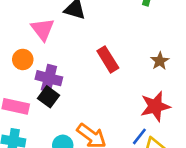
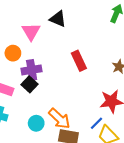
purple cross: (49, 78) -> (32, 70), turned -30

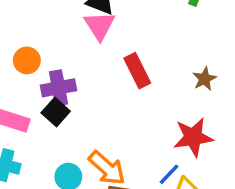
pink triangle: (31, 32) -> (99, 26), moved

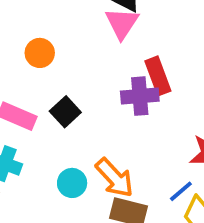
purple cross: (59, 88) -> (140, 96), moved

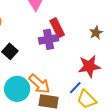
cyan circle: (72, 183) -> (17, 89), size x1.6

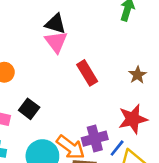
purple cross: (49, 39) -> (95, 139), moved

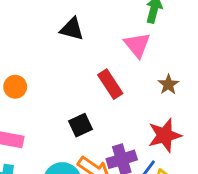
pink triangle: (56, 42) -> (137, 45), moved
black square: (29, 109) -> (81, 125), moved, turned 30

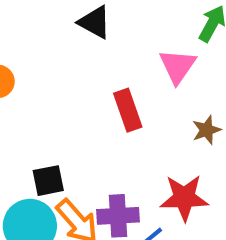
black square: (81, 125) -> (48, 181), moved

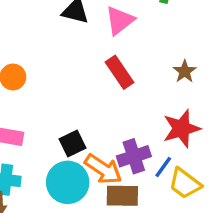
pink triangle: (178, 66) -> (120, 20), moved, turned 32

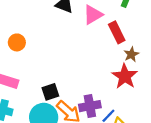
red rectangle: (119, 72) -> (117, 32), moved
red star: (181, 129) -> (125, 76), moved, turned -30

